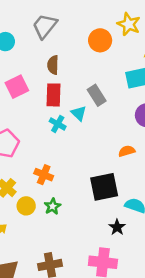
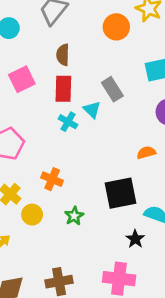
green star: (52, 206) -> (74, 216), moved

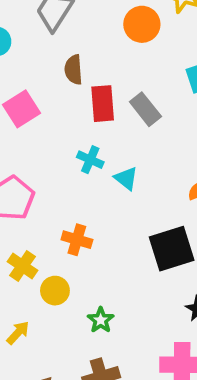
red rectangle: (63, 89) -> (103, 104), moved
cyan triangle: (92, 110) -> (126, 178), moved
green star: (74, 216) -> (101, 320), moved

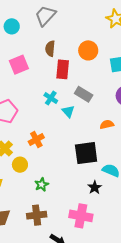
orange circle: (142, 24) -> (88, 50), moved
gray rectangle: (145, 109) -> (84, 94), moved, turned -30
orange cross: (77, 240) -> (36, 140), turned 35

